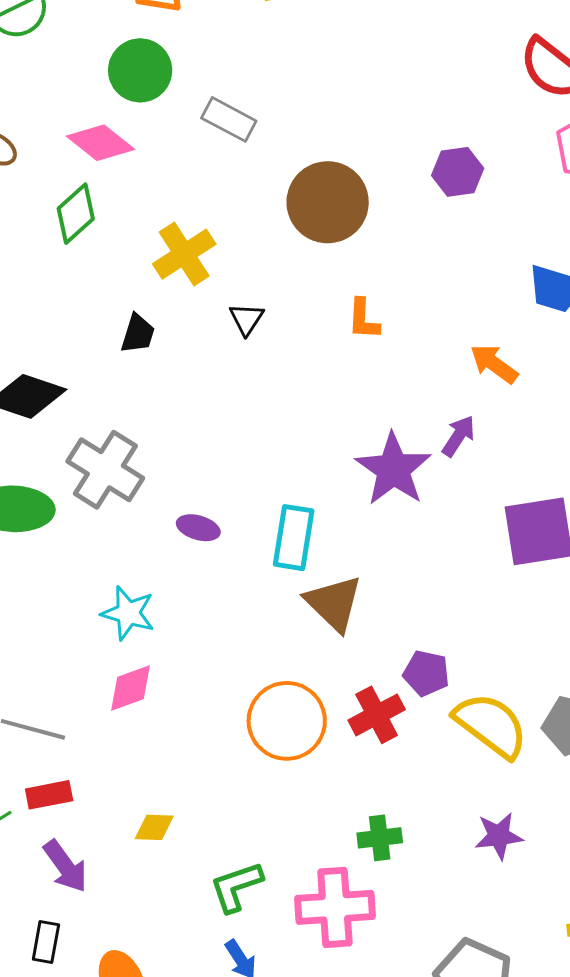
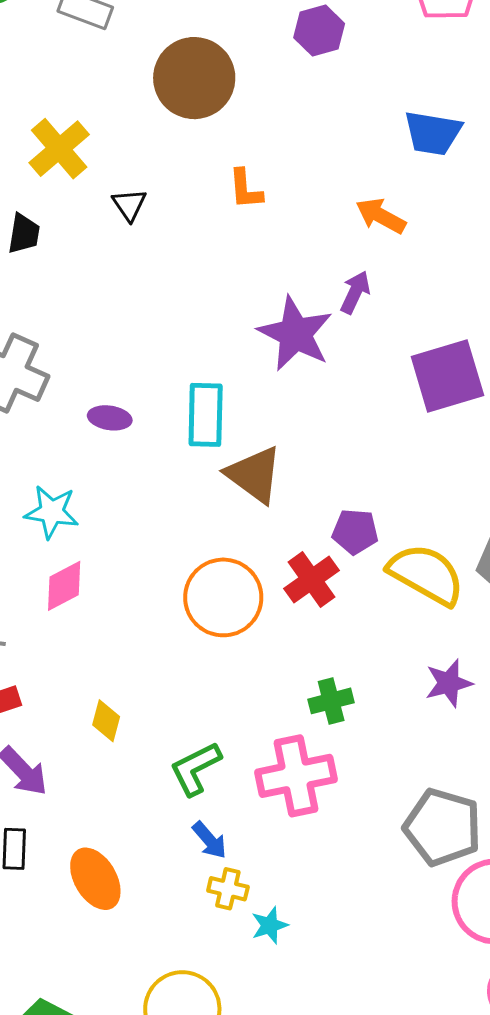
yellow diamond: (154, 827) -> (106, 721), turned -69

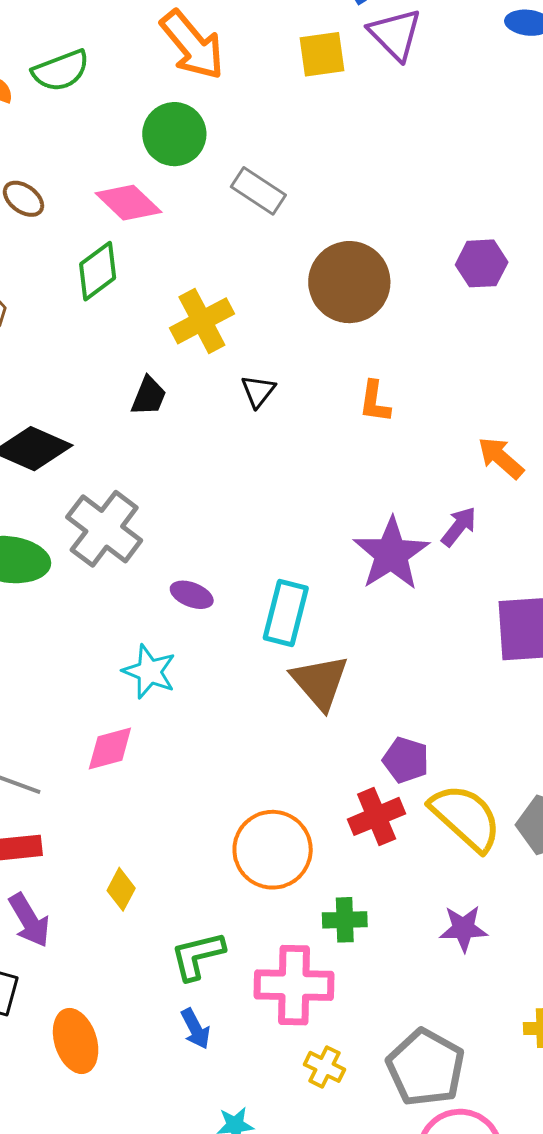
cyan star: (52, 512) -> (149, 672), moved
red cross: (311, 580) -> (377, 816), moved
orange circle: (223, 597) -> (273, 850), moved
yellow cross: (228, 889) -> (324, 1067), moved

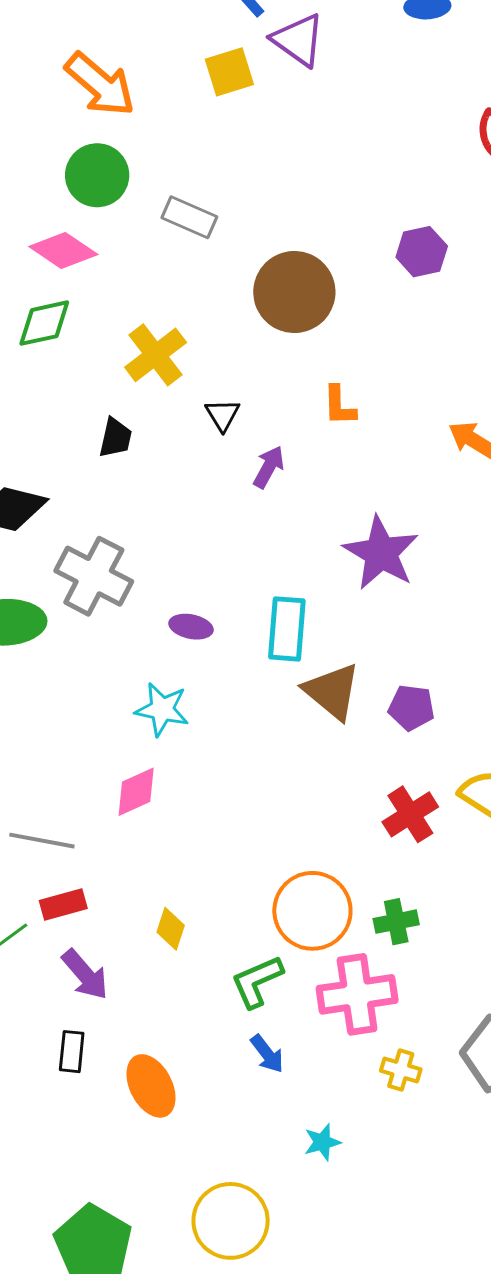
green diamond: (98, 271) -> (44, 323), turned 34
purple arrow: (459, 527) -> (269, 467), moved
purple pentagon: (406, 760) -> (411, 708), moved
orange circle: (273, 850) -> (312, 911), moved

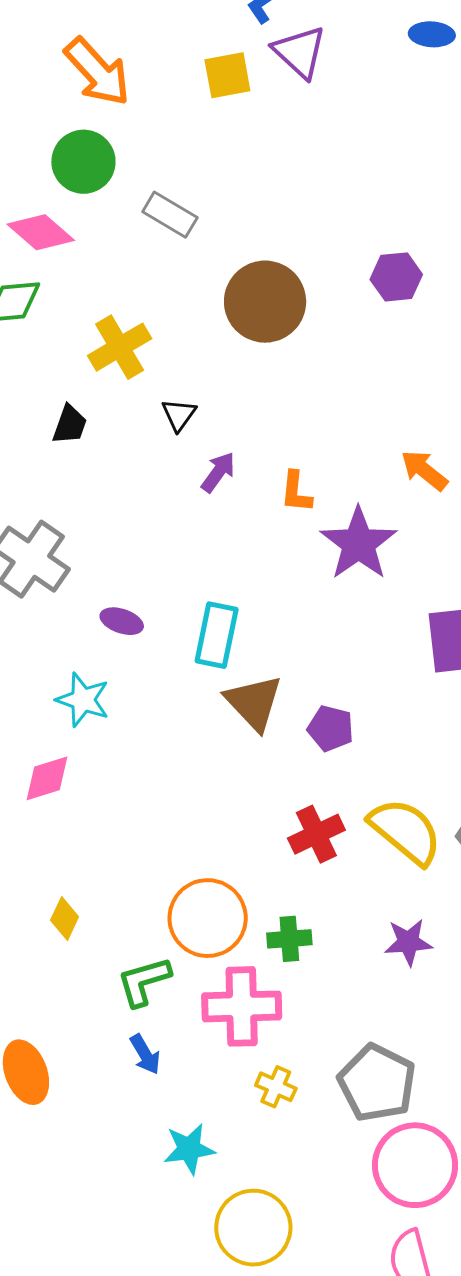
orange L-shape: (339, 406) -> (296, 492), moved
purple star: (381, 553) -> (359, 544), moved
cyan star: (322, 1142) -> (189, 1149), size x1.4
yellow circle: (231, 1221) -> (253, 1228), moved

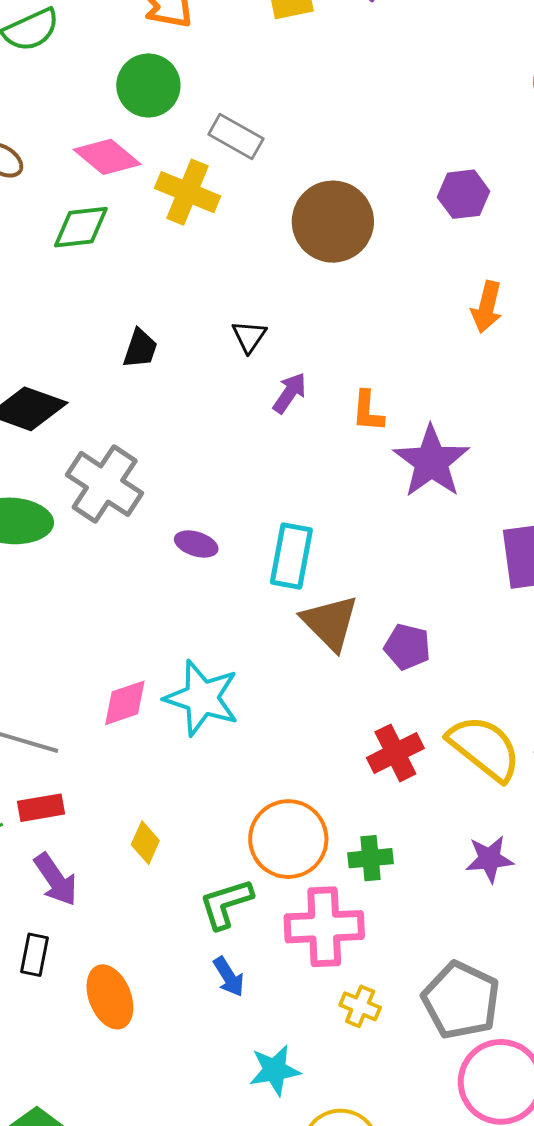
yellow cross: (120, 347) -> (188, 192), moved, turned -36
orange arrow: (424, 470) -> (487, 307), moved, turned -114
cyan star: (83, 700) -> (202, 698), moved, size x1.4

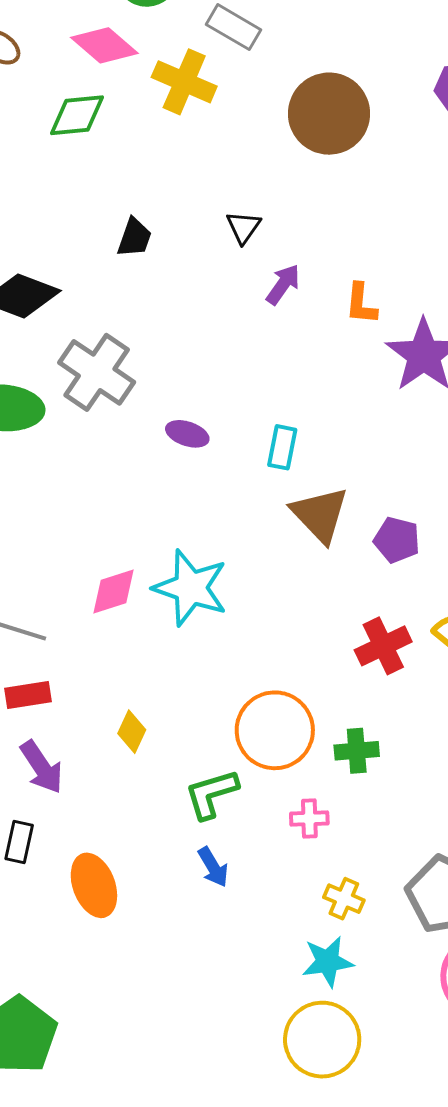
cyan rectangle: (291, 556) -> (282, 447), size x0.7
pink cross: (324, 927) -> (309, 818), size x0.5
cyan star: (275, 1070) -> (328, 962), moved

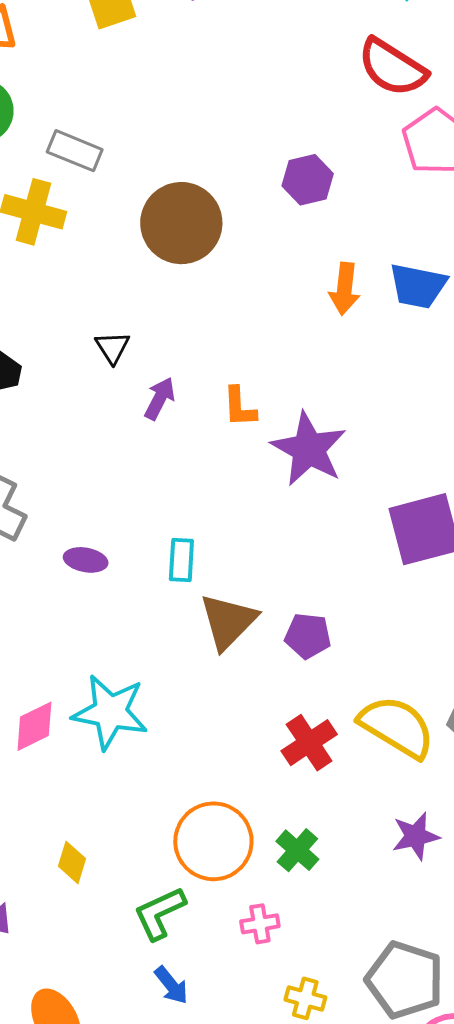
brown triangle: (320, 515) -> (228, 621), turned 36
green cross: (357, 751) -> (297, 850), turned -36

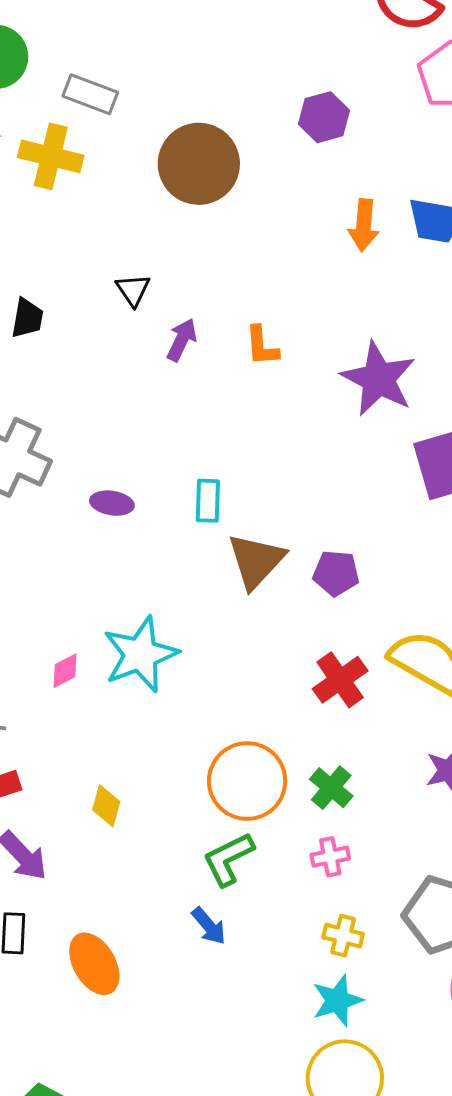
purple star: (309, 449) -> (378, 379), moved
cyan star: (110, 712) -> (140, 654), turned -30
pink diamond: (34, 726) -> (65, 671), size x0.7
green L-shape: (160, 913) -> (228, 859), moved
pink cross: (260, 924) -> (330, 857), moved

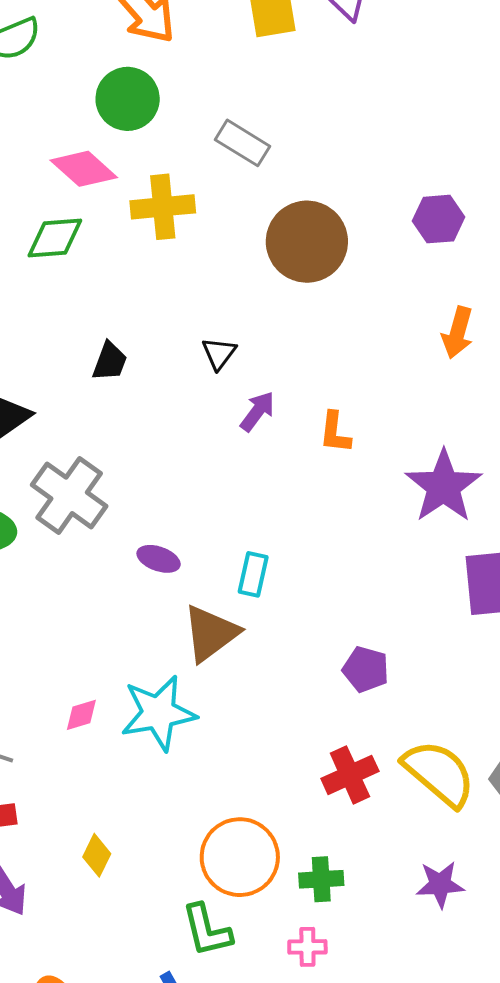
gray rectangle: (90, 94) -> (242, 143), moved
yellow cross: (51, 156) -> (163, 207), turned -30
brown triangle: (256, 561) -> (211, 633), moved
green cross: (331, 788) -> (321, 879), turned 36
green L-shape: (228, 859) -> (207, 930), turned -88

